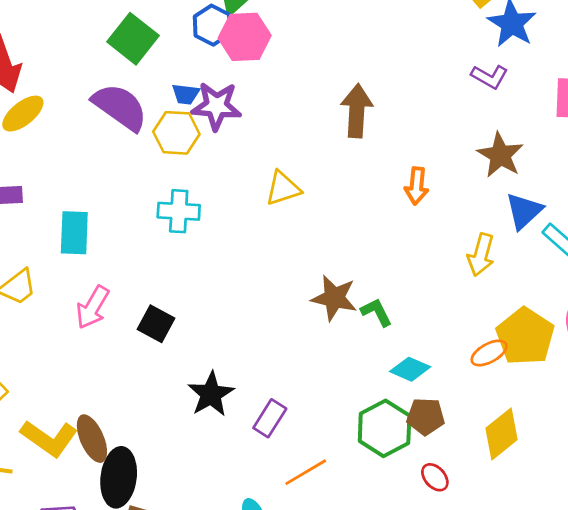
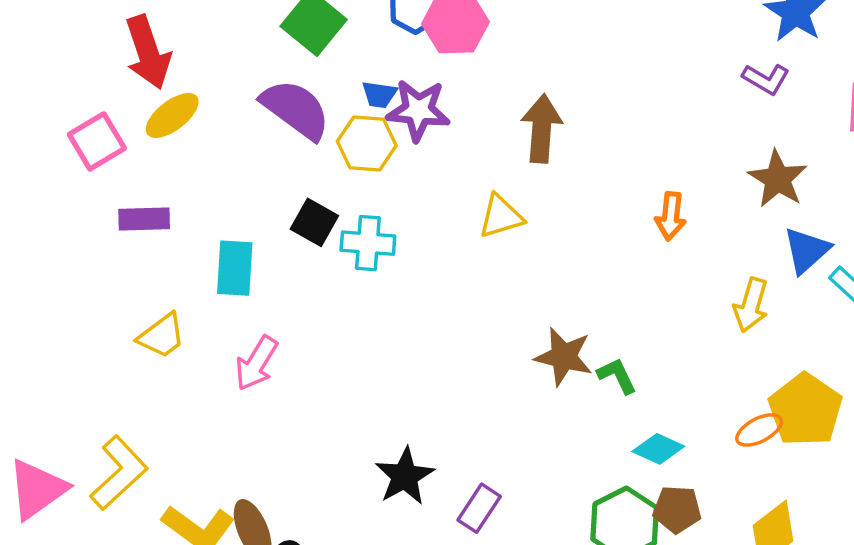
brown arrow: (357, 111) -> (542, 129), moved
black square: (156, 324) -> (314, 222), moved

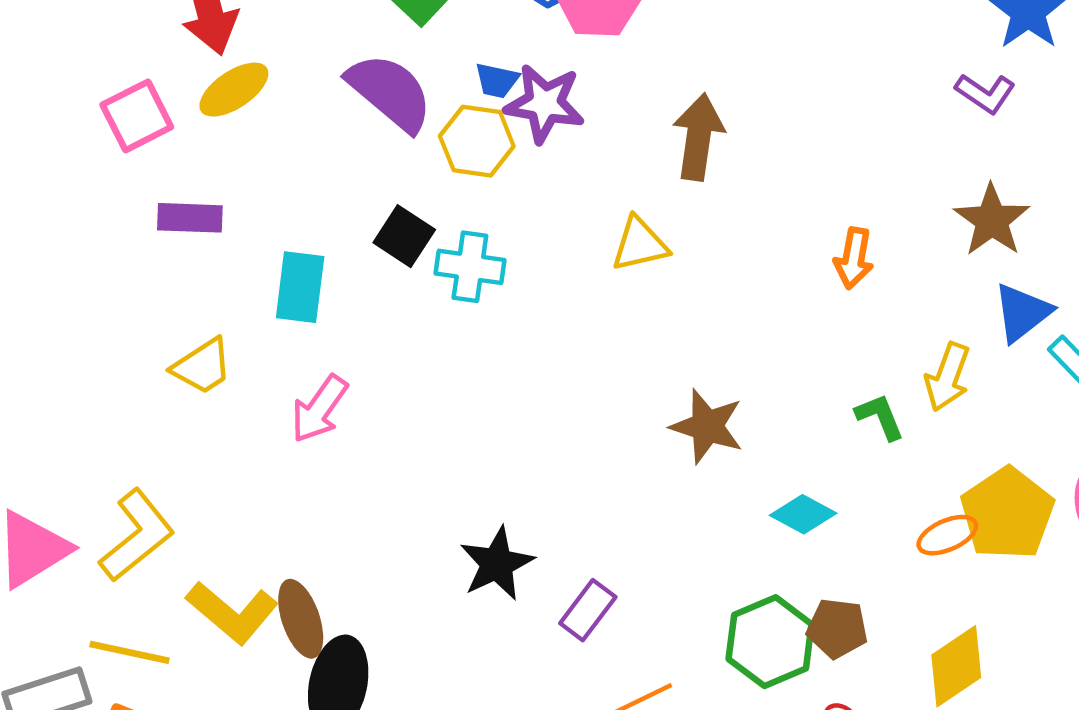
green L-shape: (617, 376) -> (880, 417), moved
cyan diamond: (658, 449) -> (803, 514), moved

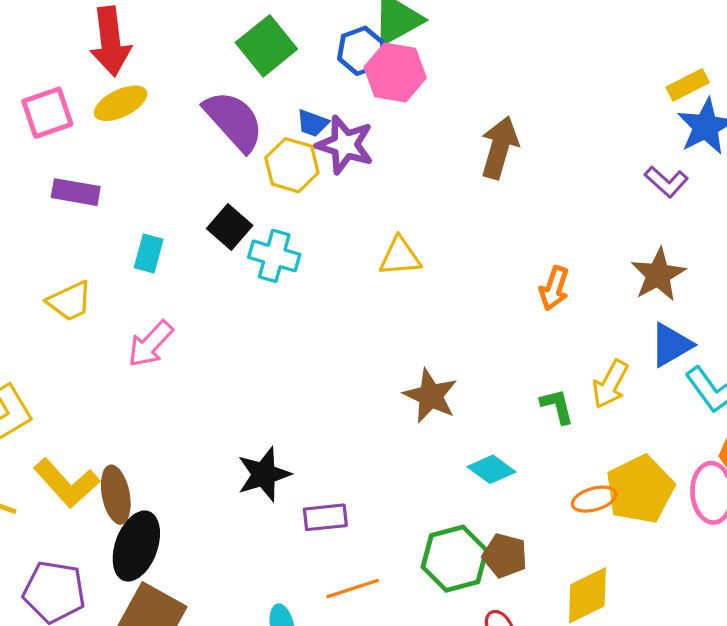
brown arrow: (698, 137) -> (499, 148), moved
cyan rectangle: (300, 287) -> (149, 254), size x0.7
purple rectangle: (588, 610) -> (325, 517), turned 39

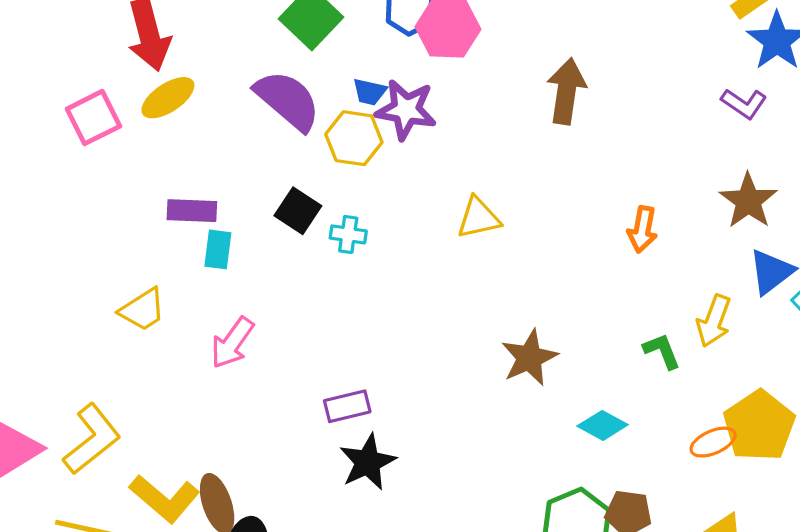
purple rectangle: (76, 192) -> (192, 211), moved
cyan cross: (274, 256) -> (348, 234), size x0.7
brown star: (431, 396) -> (529, 358), turned 30
purple rectangle: (325, 517) -> (347, 406), moved

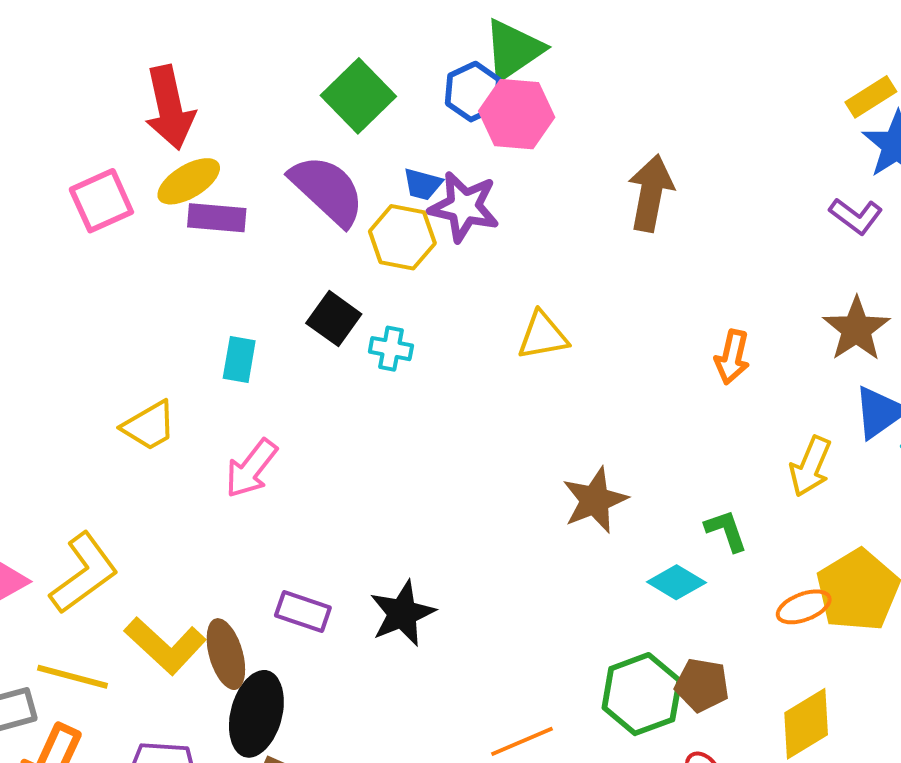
purple rectangle: (192, 211) -> (217, 218), moved
green L-shape: (662, 351) -> (726, 531), moved
purple rectangle: (347, 406) -> (303, 612), moved, turned 30

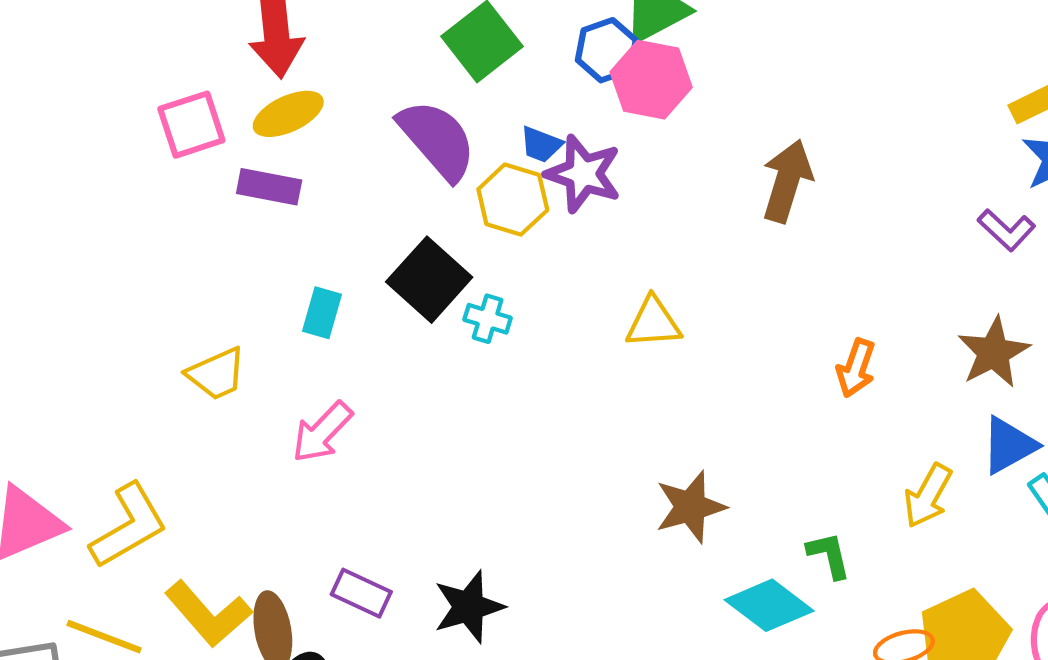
purple rectangle: (217, 218) -> (269, 187), moved
black square: (334, 319) -> (429, 280), size x1.4
cyan diamond: (676, 582) -> (769, 605), size x1.4

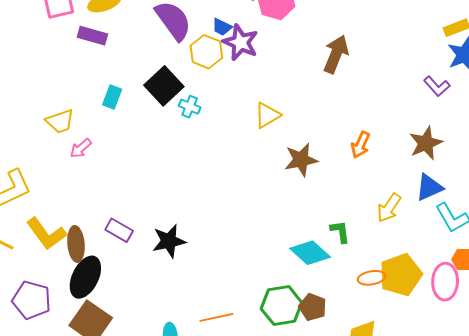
yellow triangle: (653, 323) -> (267, 115), turned -32
pink arrow: (322, 432) -> (81, 148), moved, size x0.7
brown star: (690, 507) -> (301, 160), moved

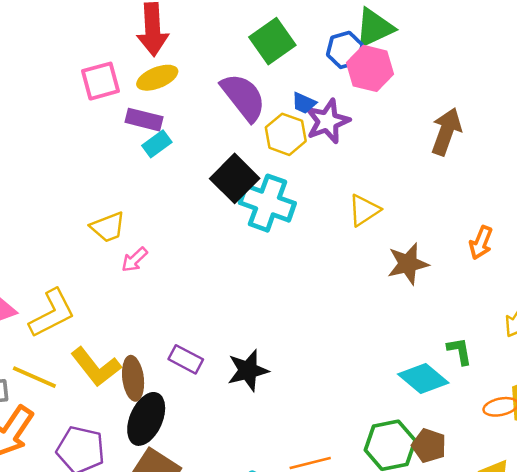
purple star: (240, 42) -> (328, 121), turned 30
cyan rectangle: (112, 97) -> (157, 144), moved, turned 35
cyan cross: (190, 107) -> (267, 203), size x2.0

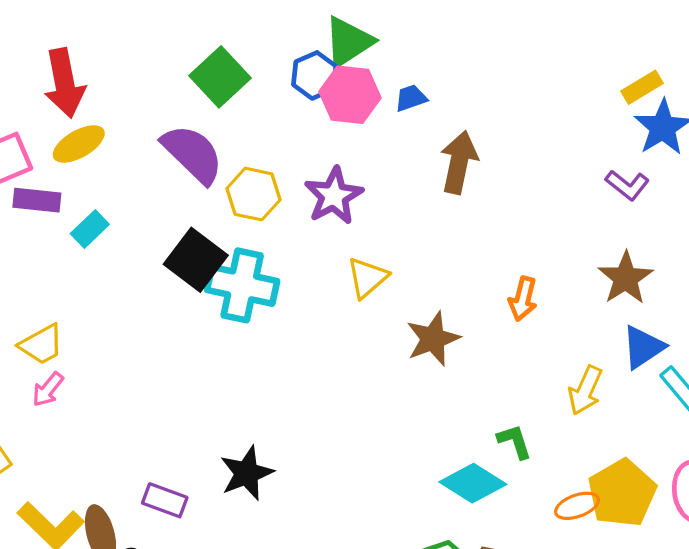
blue trapezoid: (304, 103) -> (411, 98), moved, turned 145
purple rectangle: (144, 120) -> (37, 200), moved
purple star: (328, 121) -> (334, 196), moved
pink arrow: (134, 260) -> (48, 389), moved
black star: (248, 370) -> (247, 473), moved

